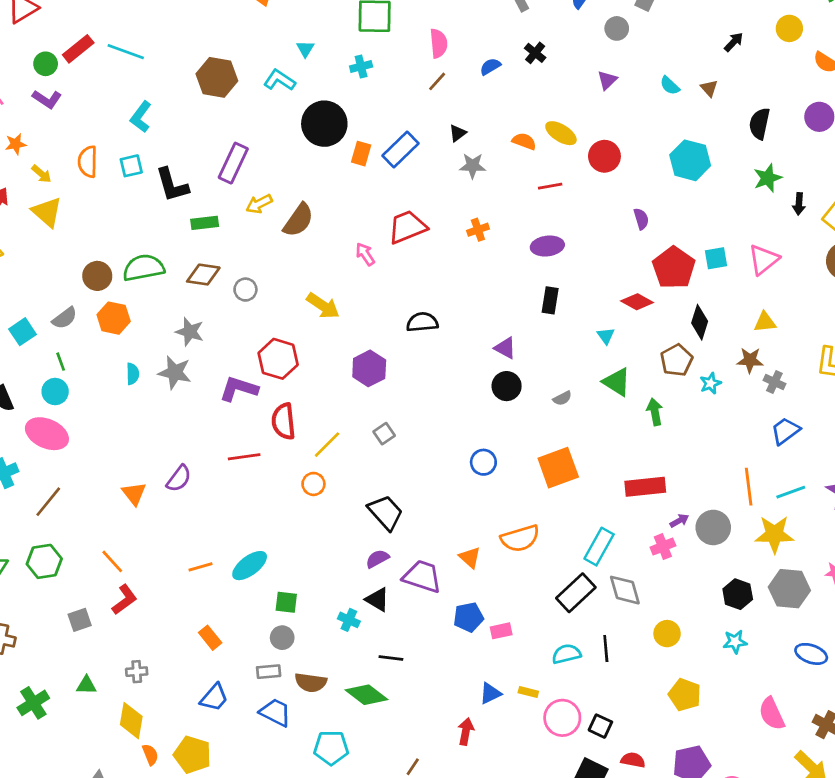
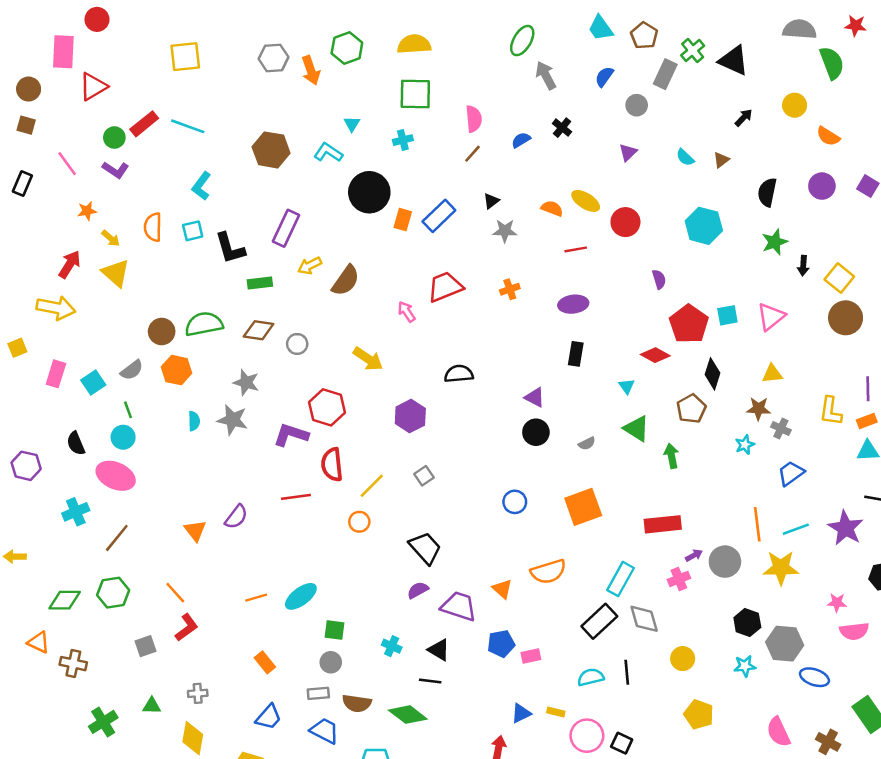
brown triangle: (709, 88) -> (721, 160), turned 35
cyan star: (711, 383) -> (745, 445), moved
gray hexagon: (789, 589) -> (785, 644), moved
black triangle: (377, 600) -> (439, 650), moved

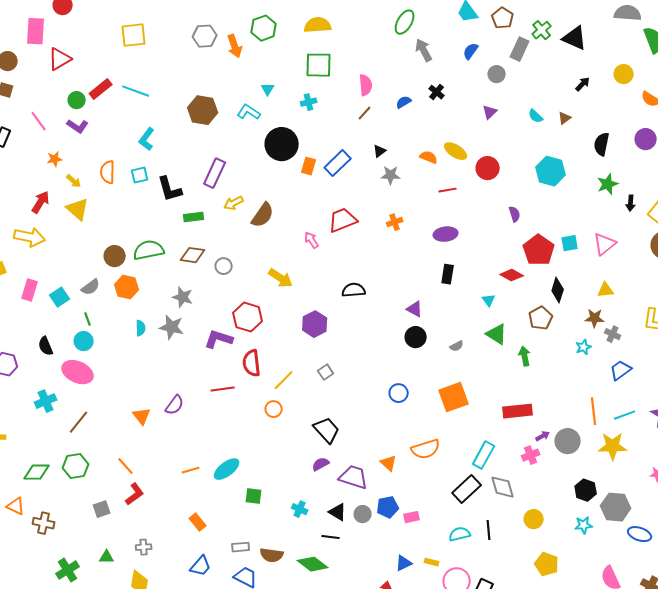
gray circle: (331, 662) -> (363, 514), moved

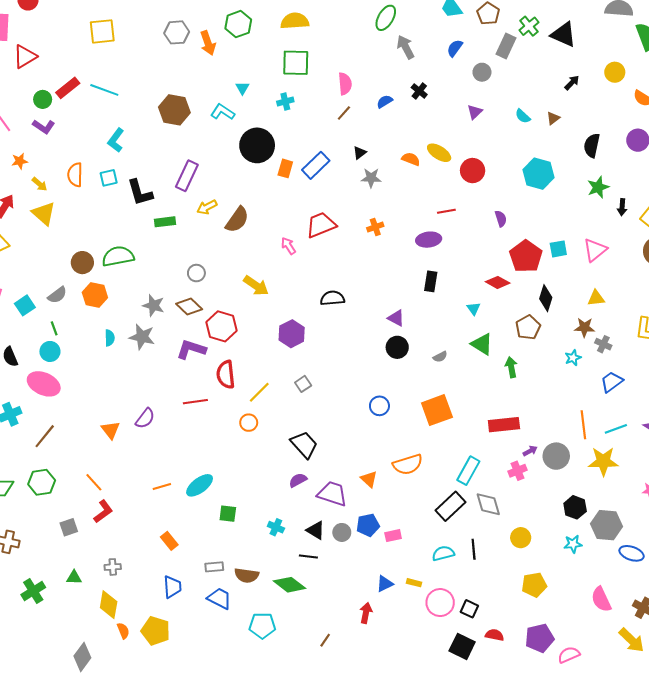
red line: (448, 190) -> (446, 211), moved
brown diamond: (193, 255) -> (189, 307), moved, turned 35
yellow pentagon: (547, 564) -> (534, 585), turned -30
blue trapezoid: (201, 566) -> (172, 587), turned -45

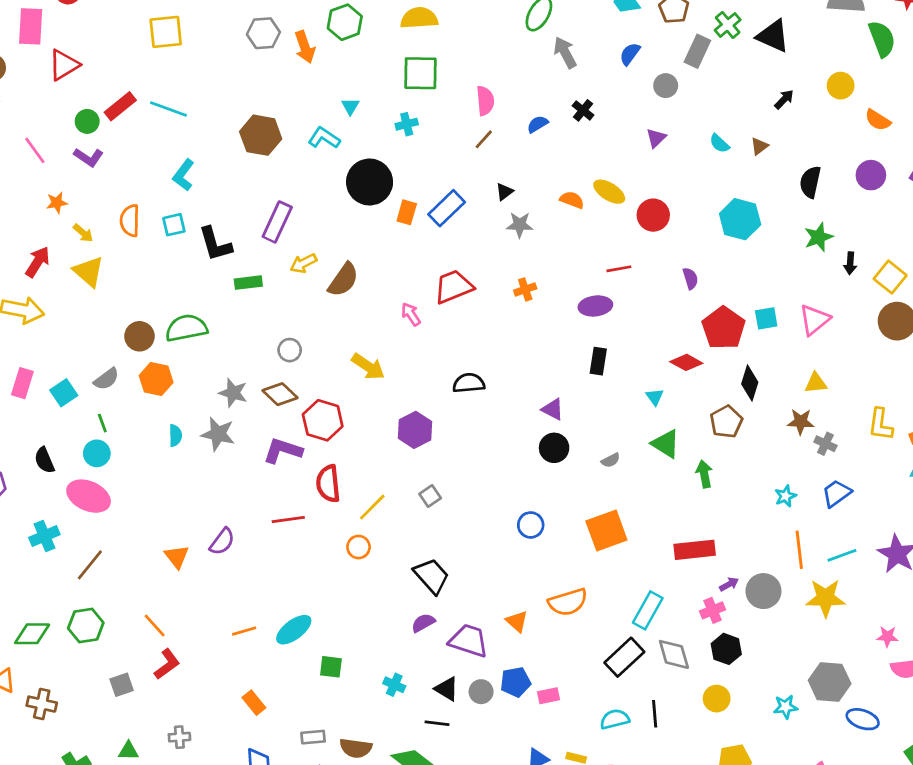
cyan star: (573, 358) -> (785, 496), moved
black hexagon: (575, 507) -> (726, 649), moved

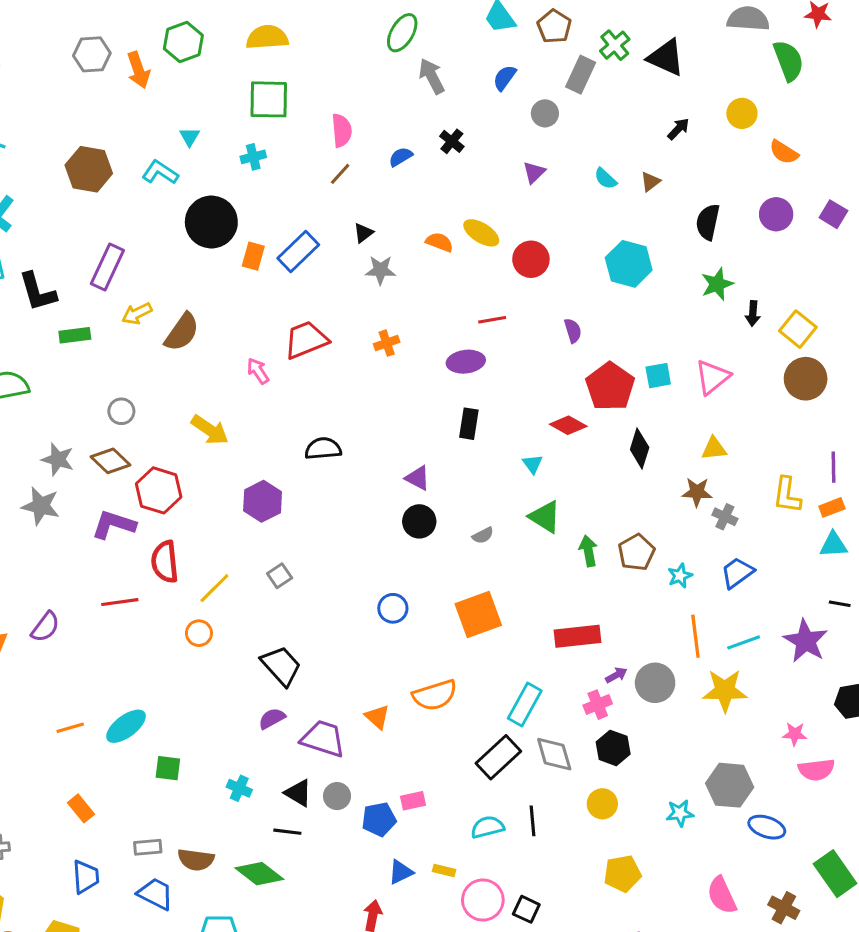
brown pentagon: (726, 422) -> (636, 552), moved
blue pentagon: (516, 682) -> (379, 819), moved

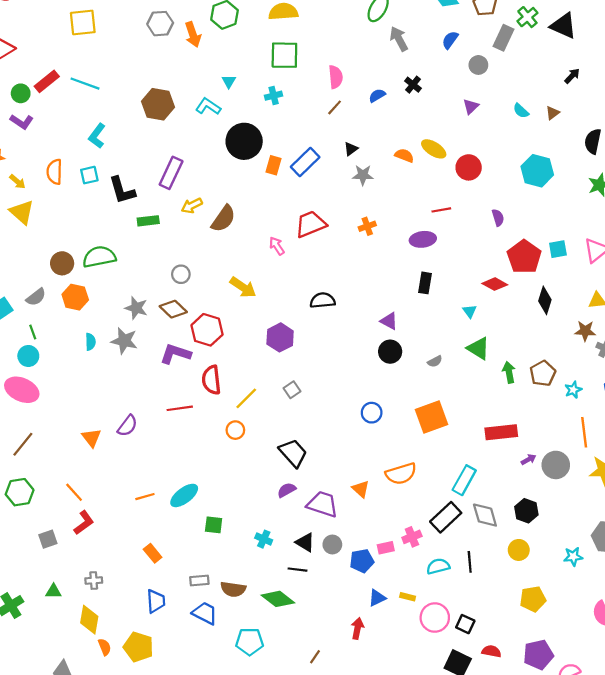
pink cross: (598, 705) -> (412, 537), moved

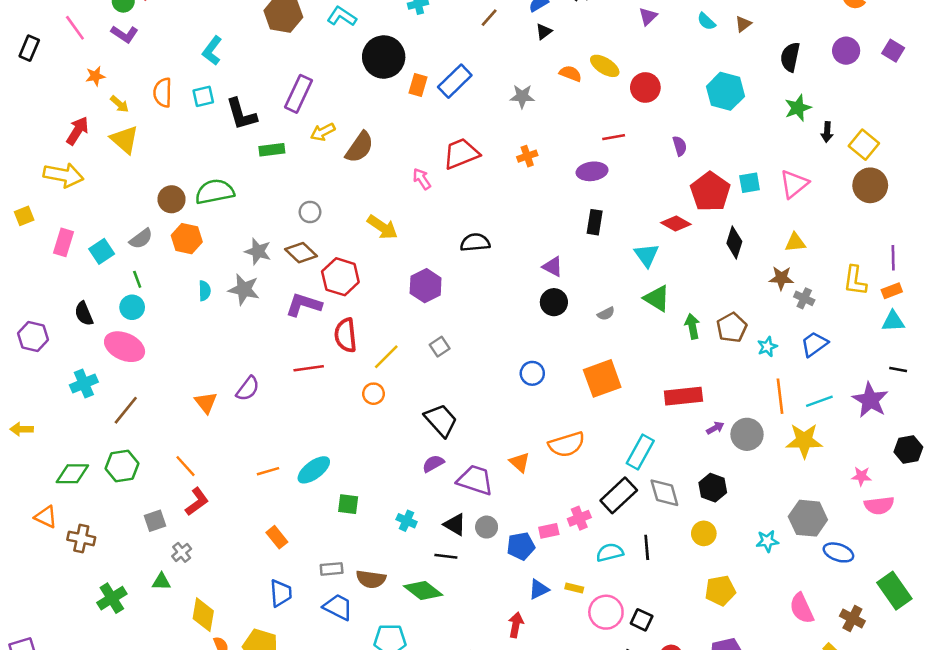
black triangle: (351, 149) -> (544, 32), moved
cyan triangle: (470, 311) -> (647, 255), size x1.5
gray cross: (94, 580) -> (182, 552), moved, turned -35

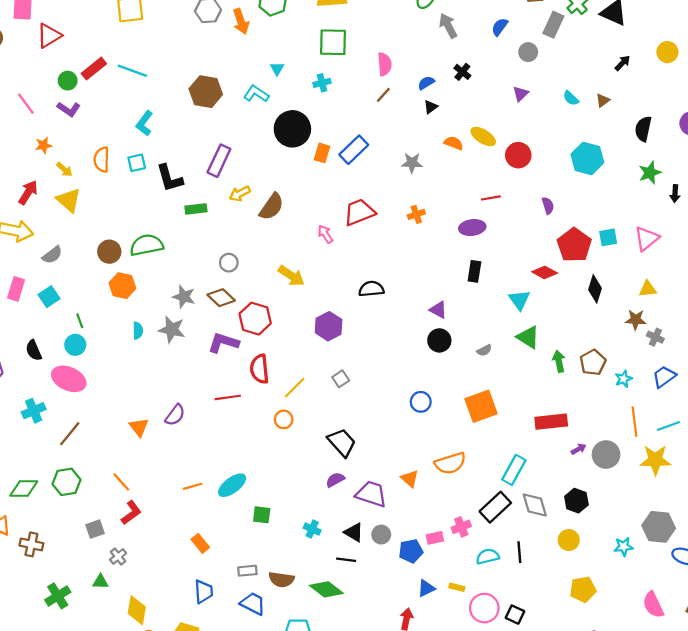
gray semicircle: (141, 239) -> (52, 255), moved

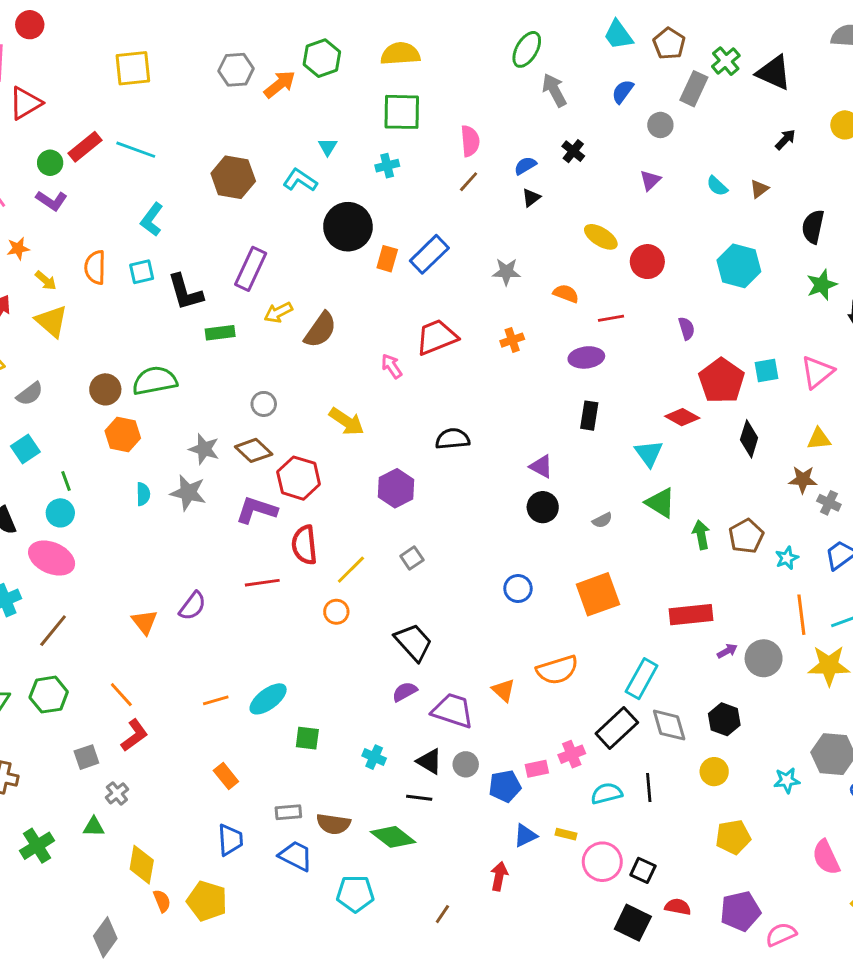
orange arrow: (241, 21) -> (280, 84), turned -110
orange semicircle: (454, 143) -> (566, 294), moved

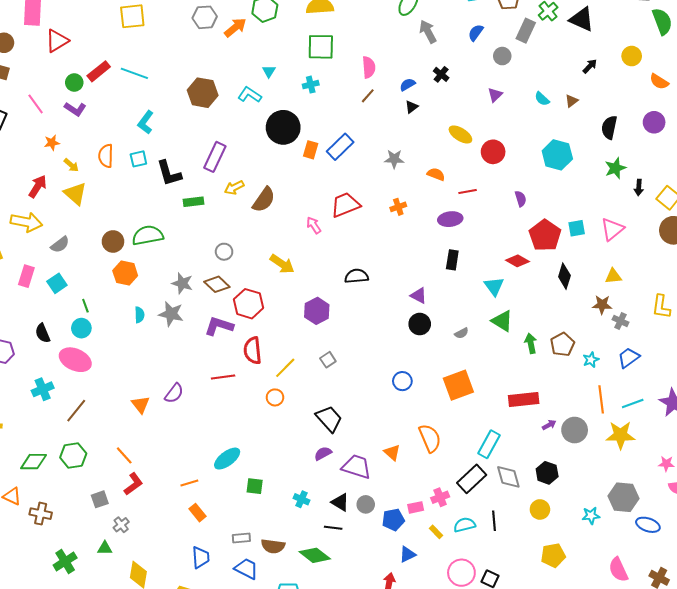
orange semicircle: (557, 670) -> (430, 438), turned -96
orange line: (216, 700) -> (189, 483), moved
yellow rectangle: (566, 834) -> (436, 532), moved, turned 32

